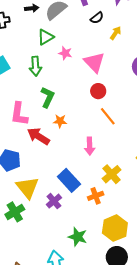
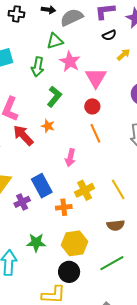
pink star: (65, 53) -> (70, 62), size x1.5
green L-shape: (48, 97) -> (54, 97), moved
green star: (78, 237) -> (36, 243), turned -30

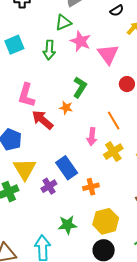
green L-shape: (54, 97) -> (80, 87), moved
red circle: (92, 106) -> (127, 84), moved
orange line: (95, 133) -> (114, 121), moved
yellow cross: (85, 190) -> (113, 152), moved

